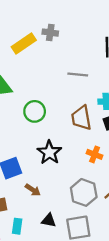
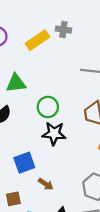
black star: (49, 152) -> (54, 133), moved, turned -30

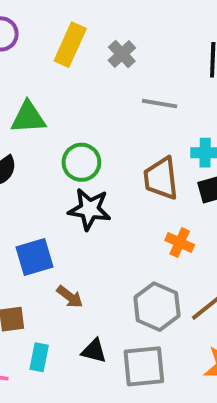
gray cross: (63, 30) -> (122, 54), moved, turned 35
yellow rectangle: (37, 40) -> (70, 45), turned -35

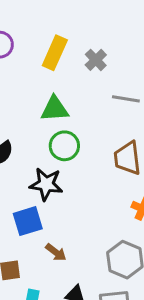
green triangle: (28, 117) -> (55, 109), moved
black star: (89, 209) -> (46, 184), moved

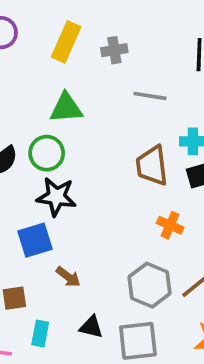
gray cross: (96, 60) -> (114, 50), turned 35
green circle: (64, 146) -> (47, 153), moved

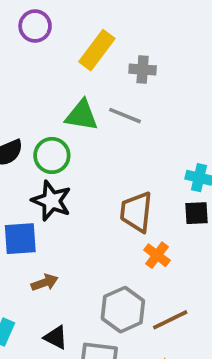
gray line: (150, 96) -> (125, 116), moved
brown trapezoid: (152, 166) -> (136, 212), moved
brown arrow: (68, 277) -> (45, 283), turned -70

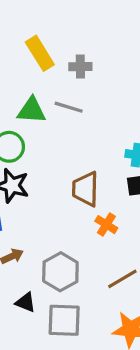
yellow rectangle: (97, 50) -> (40, 53), turned -64
gray hexagon: (123, 310) -> (60, 272), moved

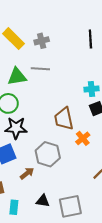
orange cross: (106, 225) -> (83, 138), turned 32
gray hexagon: (60, 272) -> (48, 154), moved

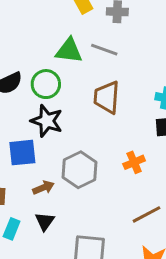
brown trapezoid: (64, 119) -> (107, 97), moved
black triangle: (43, 201) -> (45, 221), moved, turned 40

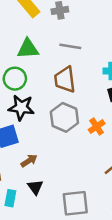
gray line: (104, 50) -> (70, 46), moved
gray hexagon: (80, 170) -> (64, 117), moved

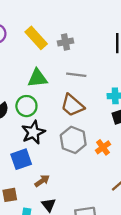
brown trapezoid: (65, 80) -> (72, 105), turned -40
black star: (21, 107) -> (33, 132), turned -30

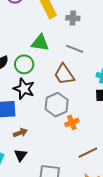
black star: (33, 132) -> (24, 89), turned 30
orange cross: (103, 147) -> (72, 122), moved

